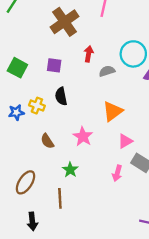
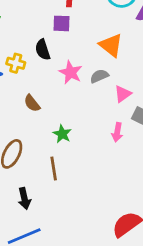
purple square: (54, 65) -> (62, 23), moved
gray semicircle: (107, 71) -> (99, 76), moved
orange triangle: (113, 111) -> (111, 45), moved, turned -40
pink star: (83, 136) -> (71, 72), moved

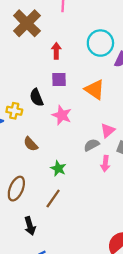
purple square: (62, 23) -> (59, 80), moved
gray semicircle: (99, 76) -> (92, 145), moved
brown line: (54, 168) -> (53, 198), turned 48

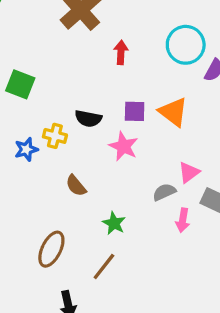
purple square: (59, 80) -> (135, 111), moved
black semicircle: (36, 97) -> (88, 119), turned -60

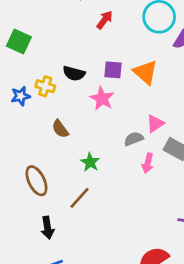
red arrow: (121, 52) -> (105, 20), turned 30
brown ellipse: (51, 249) -> (36, 181), turned -56

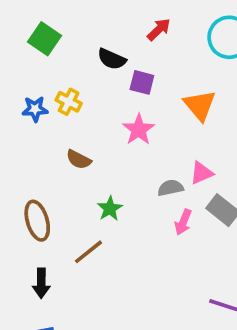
purple square: (113, 70) -> (142, 82), moved
black semicircle: (74, 73) -> (112, 59), moved
brown semicircle: (60, 129) -> (79, 159), turned -36

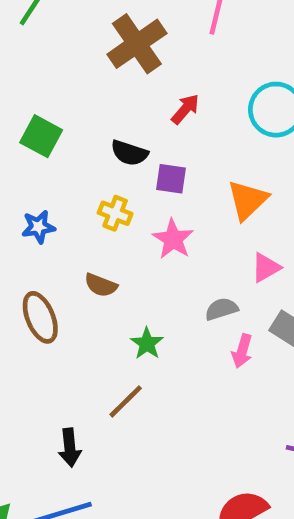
yellow cross: (69, 102) -> (115, 213), moved
orange triangle: (200, 105) -> (248, 200), turned 32
pink triangle: (201, 173) -> (266, 267), moved
brown ellipse: (37, 221) -> (40, 317), moved

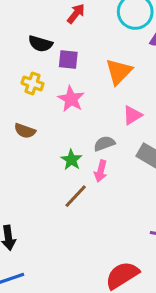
green star: (147, 343) -> (71, 160), moved
pink arrow: (242, 351) -> (101, 171), moved
brown line: (126, 401) -> (76, 196), moved

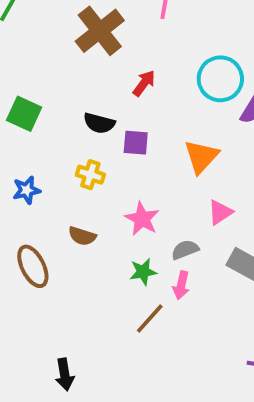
pink star: (71, 99) -> (142, 219), moved
green star: (71, 160) -> (143, 272), turned 30

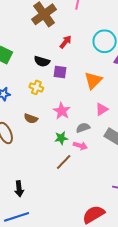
pink arrow: (181, 285) -> (80, 146), turned -88

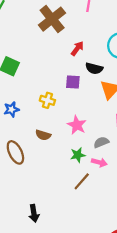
black semicircle: (42, 61) -> (94, 68), moved

